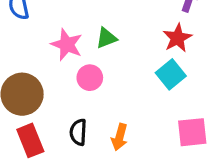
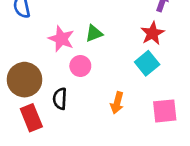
black semicircle: (78, 132) -> (60, 99), moved
orange arrow: (120, 137) -> (117, 103), moved

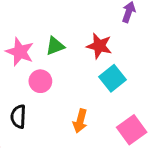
red star: (153, 33) -> (99, 46), moved, turned -30
pink square: (165, 111) -> (132, 130), turned -30

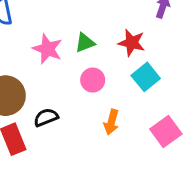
pink circle: (40, 81) -> (93, 80), moved
black semicircle: (18, 117) -> (46, 117), turned 65

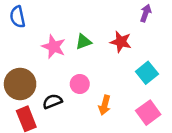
cyan square: (146, 77) -> (147, 73), moved
pink circle: (93, 80) -> (80, 84), moved

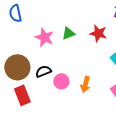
pink circle: (80, 84) -> (61, 81), moved
black semicircle: (52, 101) -> (43, 71), moved

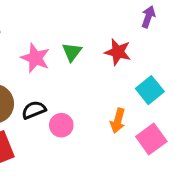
green triangle: (68, 33) -> (72, 52), turned -32
orange arrow: (85, 84) -> (118, 121), moved

